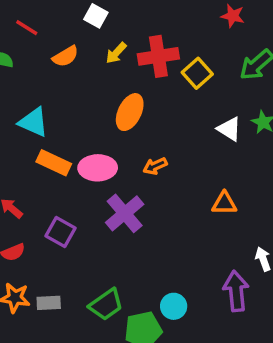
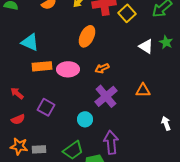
orange rectangle: (54, 163) -> (42, 66), turned -30
purple cross: (125, 213) -> (106, 96), moved
purple arrow: (236, 291) -> (111, 142), moved
cyan circle: (174, 306) -> (85, 119), moved

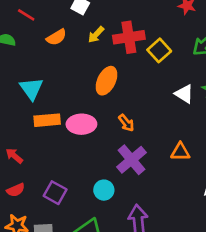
cyan triangle: (30, 42) -> (31, 89), turned 30
orange arrow: (102, 68) -> (126, 123), turned -104
purple square: (46, 107) -> (55, 193), moved

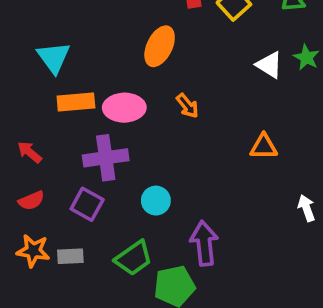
purple cross: (132, 160) -> (106, 158), moved, turned 32

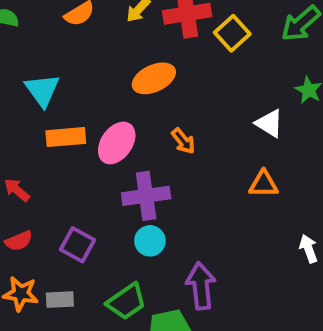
orange ellipse: (160, 46) -> (154, 78), turned 39
white triangle: (269, 65) -> (269, 123), moved
pink ellipse: (124, 108) -> (117, 143), turned -54
purple cross: (106, 158) -> (146, 196), moved

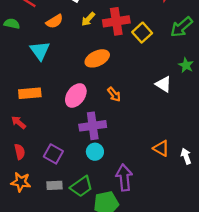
cyan triangle: (42, 90) -> (40, 51), moved
orange rectangle: (66, 137) -> (30, 93), moved
orange triangle: (264, 184) -> (161, 148), moved, turned 30
red semicircle: (19, 241) -> (20, 152), turned -80
gray rectangle: (60, 300) -> (54, 185), moved

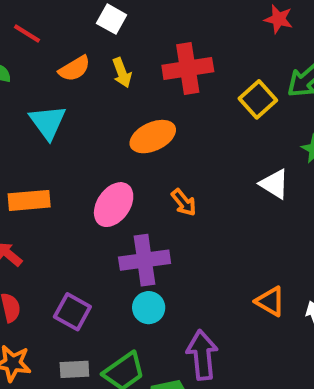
yellow arrow: (88, 19) -> (122, 73), moved, turned -64
yellow square: (142, 33) -> (258, 99), moved

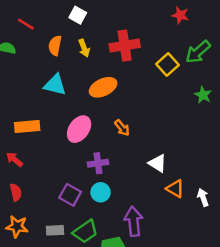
orange semicircle: (74, 69) -> (55, 46), turned 132
cyan triangle: (48, 122) -> (55, 85), moved, turned -40
white triangle: (274, 184) -> (157, 163), moved
purple cross: (145, 260) -> (98, 163), size x0.7
purple square: (72, 312) -> (70, 195), moved

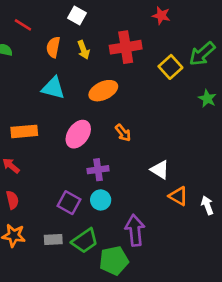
red star: (180, 15) -> (161, 16), moved

